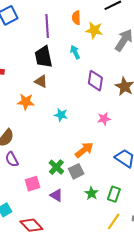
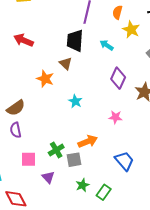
cyan arrow: (75, 52) -> (107, 45), turned -48

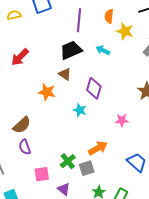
red arrow: (23, 40) -> (20, 57), turned -60
black trapezoid: (75, 41) -> (71, 50), turned 70
purple diamond: (118, 78) -> (94, 88), moved

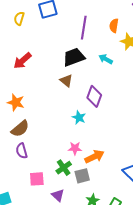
yellow semicircle: (14, 15) -> (19, 18), turned -64
orange star: (47, 92) -> (16, 102), moved
pink star: (122, 120) -> (75, 148), moved

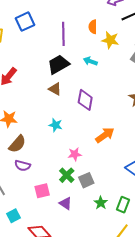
cyan star: (79, 117) -> (56, 125), moved
purple semicircle: (22, 151) -> (23, 166), turned -49
orange arrow: (94, 157) -> (105, 135), moved

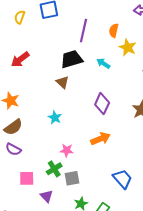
purple diamond: (85, 100) -> (102, 104), moved

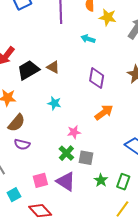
black trapezoid: (72, 59) -> (28, 70), moved
pink square: (27, 178) -> (40, 180), moved
gray square: (72, 178) -> (86, 158), turned 35
purple triangle: (47, 196) -> (66, 181), size x1.5

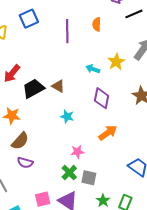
yellow star: (108, 17) -> (116, 62), moved, turned 30
cyan arrow: (88, 39) -> (93, 69), moved
cyan star: (54, 103) -> (67, 117), moved

